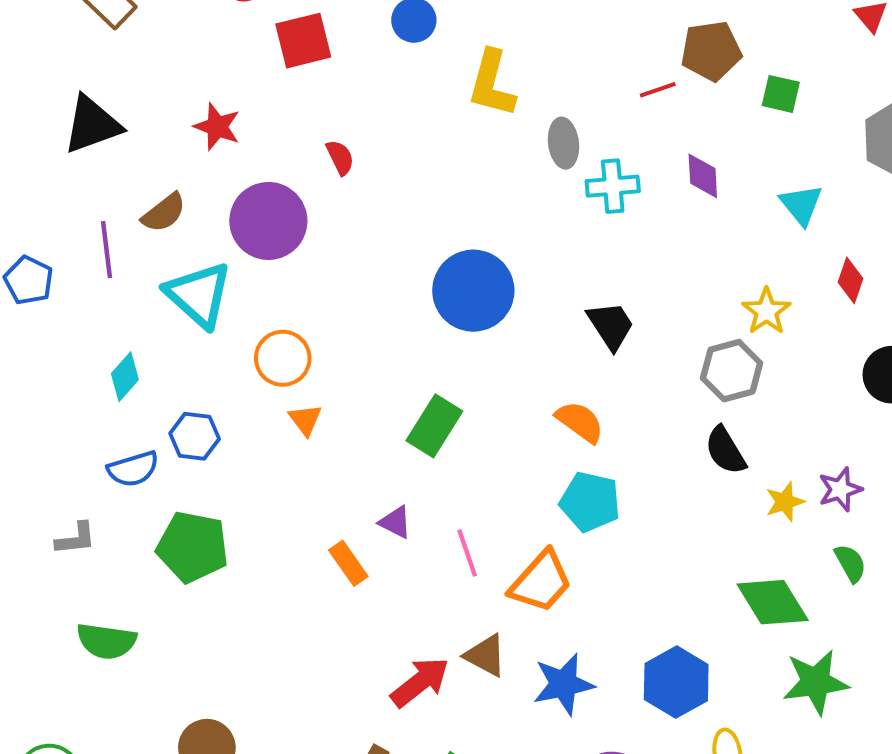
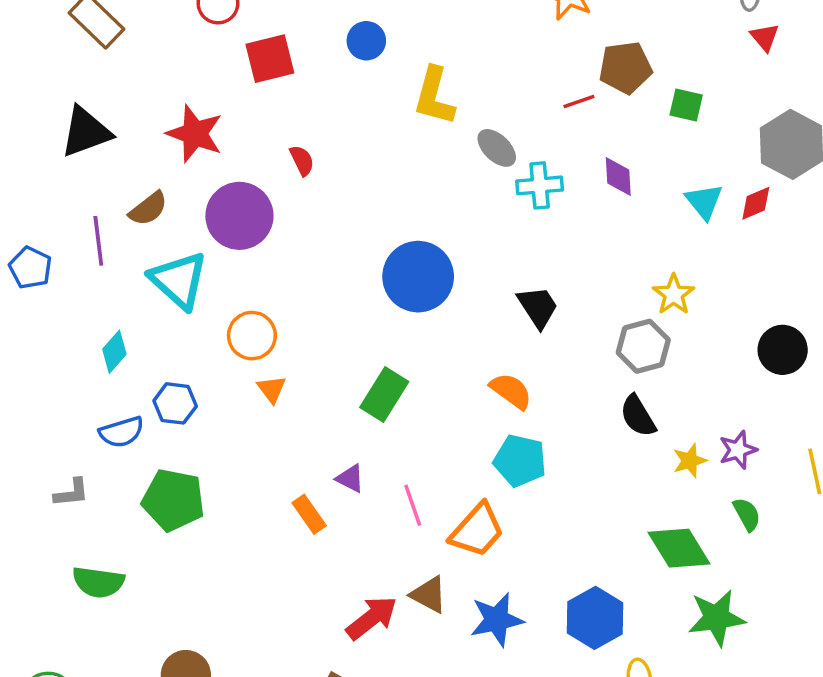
red star: (217, 127) -> (195, 134), size x1.4
gray ellipse: (563, 143) -> (497, 148), turned -39
red diamond: (850, 280) -> (756, 203), moved, turned 48

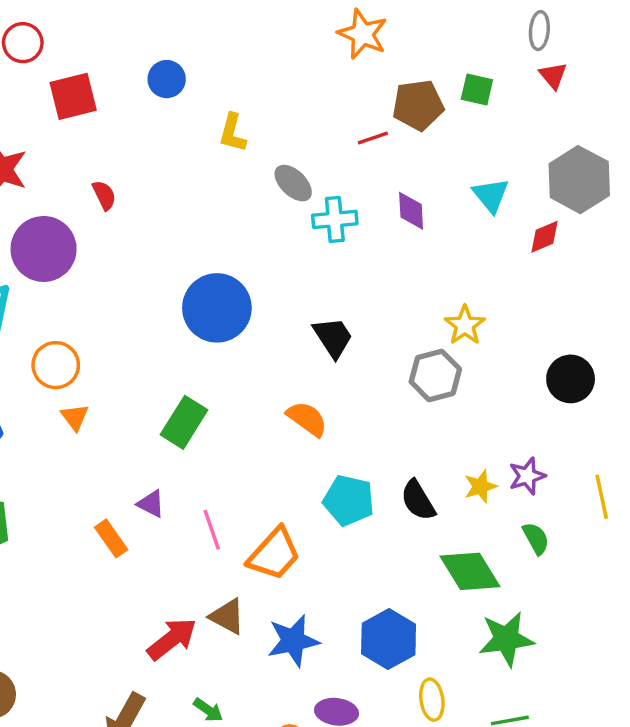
yellow L-shape: (434, 96) -> (233, 133), size x0.7
green square: (686, 105) -> (477, 89), moved
cyan triangle: (704, 202) -> (491, 195), moved
black semicircle: (638, 416) -> (418, 500), moved
cyan pentagon: (520, 461) -> (349, 500), moved

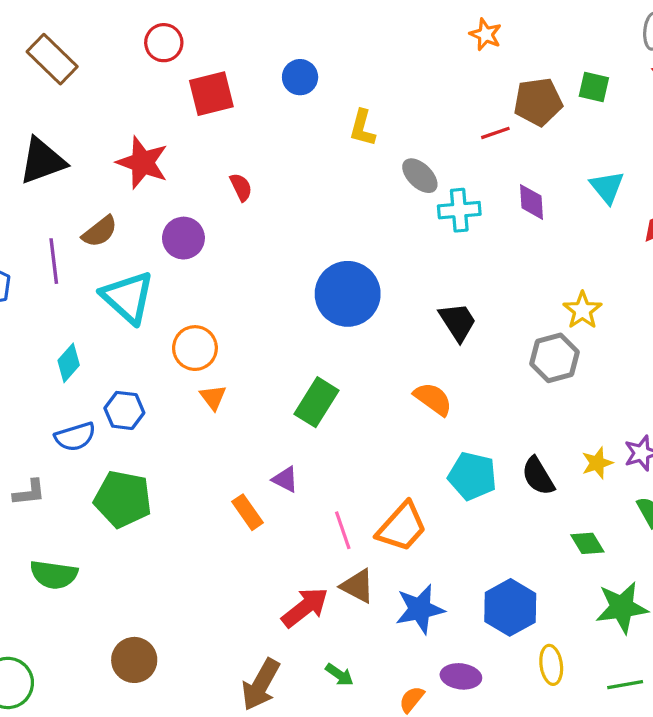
orange star: (363, 34) -> (486, 34), size x0.7
purple circle: (44, 249) -> (183, 238), size x0.7
pink line: (212, 530) -> (343, 530), moved
green diamond: (470, 571) -> (587, 543), size x0.6

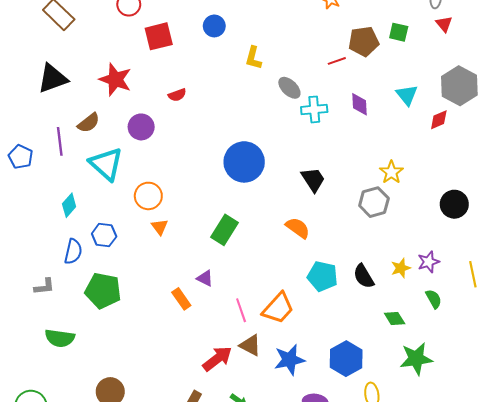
red semicircle: (241, 187) -> (177, 95), turned 96
blue semicircle: (75, 437) -> (73, 252), turned -60

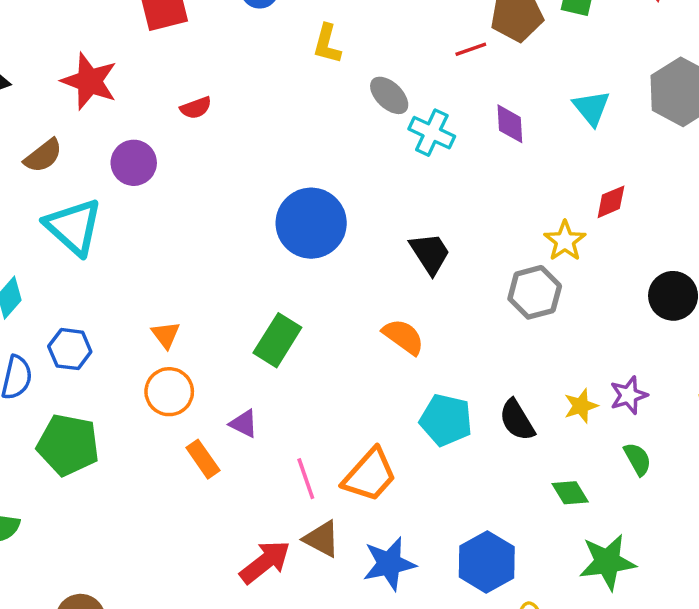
cyan cross: (314, 109) -> (432, 133), turned 30
red diamond: (439, 120) -> (611, 202), moved
orange circle: (148, 196) -> (169, 392), moved

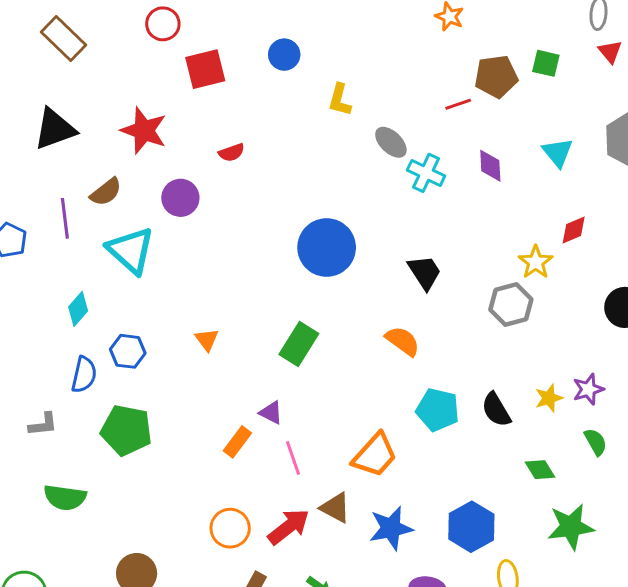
orange circle: (169, 392) -> (230, 528), moved
orange rectangle: (203, 459) -> (237, 442), turned 72
pink line: (306, 479) -> (293, 458), moved

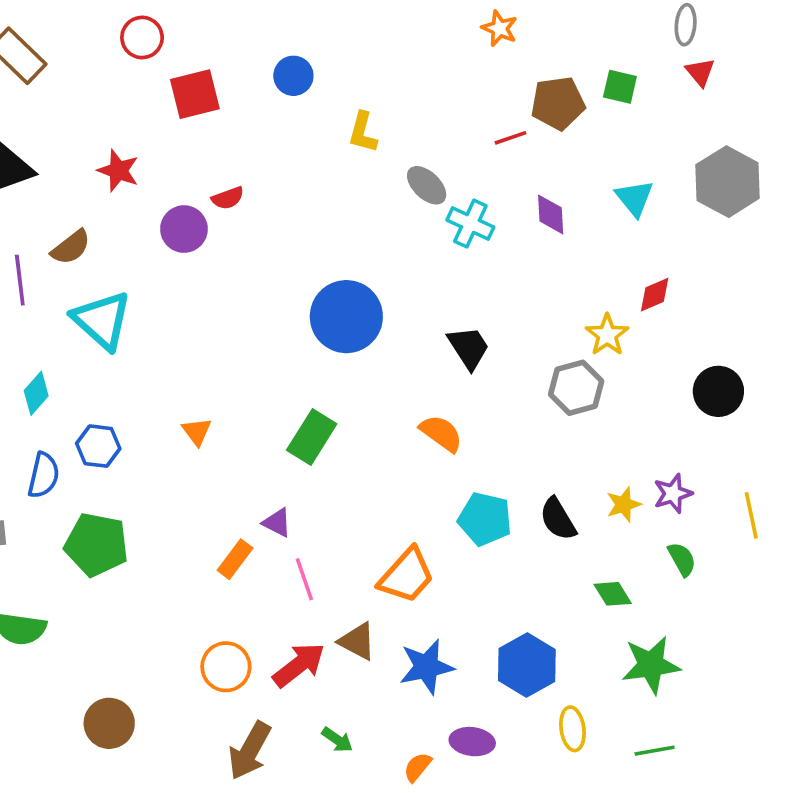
red star: (144, 131) -> (118, 171), size x0.7
purple circle: (180, 198) -> (184, 229), moved

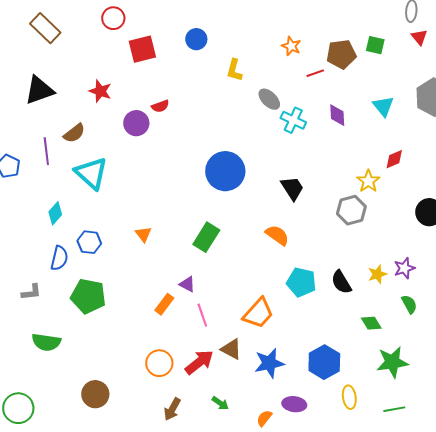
orange star: (500, 28) -> (291, 46), moved
brown arrow: (250, 751) -> (172, 409), size x0.7

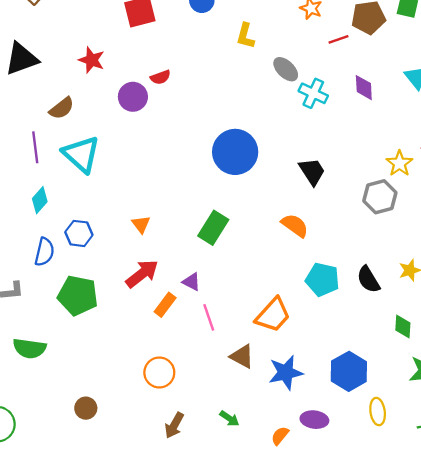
purple line: (46, 151) -> (35, 147), moved
green diamond: (371, 323) -> (403, 327), turned 35
red arrow: (199, 362) -> (142, 274), moved
brown circle: (95, 394) -> (86, 408), size x0.7

